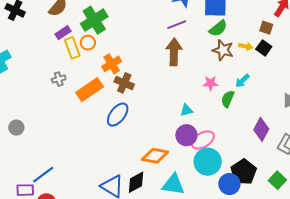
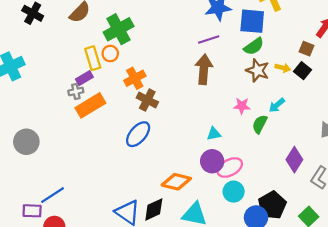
purple rectangle: (63, 33) -> (84, 78), moved
orange rectangle: (90, 90) -> (90, 105), moved
gray circle: (16, 128) -> (26, 142), size x1.5
cyan circle: (208, 162) -> (234, 192), size x0.7

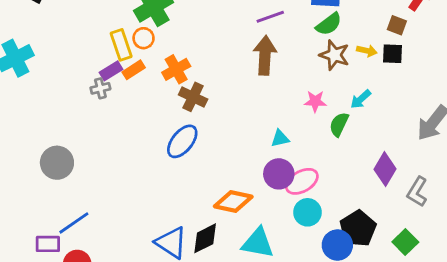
black square: (303, 71) -> (393, 54), turned -35
orange rectangle: (90, 105) -> (134, 70), moved, size x0.6
gray circle: (26, 142) -> (57, 163), moved

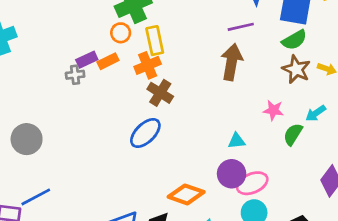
yellow rectangle: (121, 45) -> (155, 41), moved

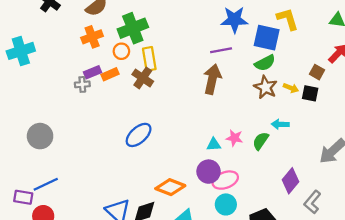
orange cross: (148, 65) -> (92, 37), moved
brown cross: (160, 93) -> (143, 78), moved
pink star: (273, 110) -> (234, 138), moved
cyan arrow: (316, 113) -> (280, 124), turned 35

